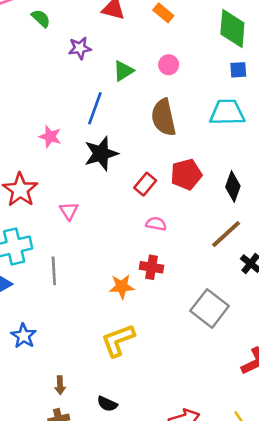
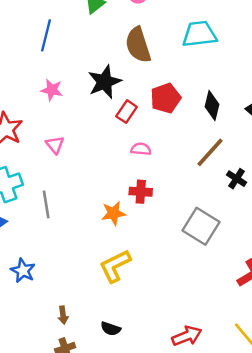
blue line: (95, 108) -> (46, 35), moved
pink star: (50, 137) -> (52, 90), moved
black star: (101, 154) -> (105, 82), moved

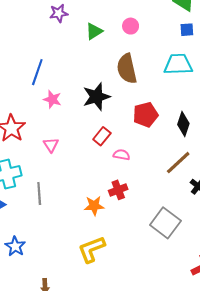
blue line: (46, 35) -> (37, 72), moved
red rectangle: (127, 112) -> (102, 136), moved
red cross: (141, 192) -> (118, 190), turned -30

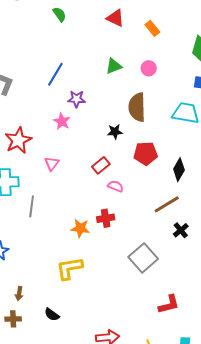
purple star: (59, 13) -> (77, 99), moved
blue line: (37, 72) -> (55, 74), moved
black star: (96, 97) -> (115, 132), moved, size x0.6

